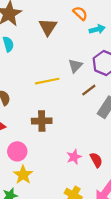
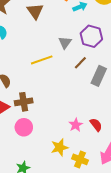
brown cross: (42, 121) -> (24, 102), moved
yellow star: (23, 175) -> (60, 147), moved, turned 30

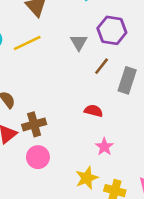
yellow line: (42, 60) -> (27, 43), moved
red semicircle: (96, 125) -> (94, 111), moved, turned -32

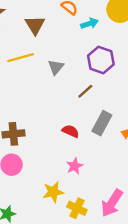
gray triangle: (79, 42) -> (56, 67), moved
gray rectangle: (127, 80) -> (102, 123), moved

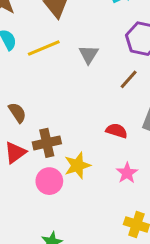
yellow star: (53, 192) -> (77, 165), moved

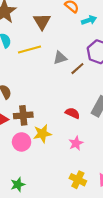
gray triangle: (89, 54) -> (60, 58), turned 32
brown line: (129, 79) -> (77, 69), moved

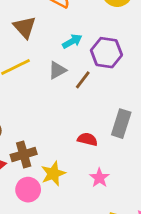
cyan arrow: (89, 20) -> (72, 41), moved

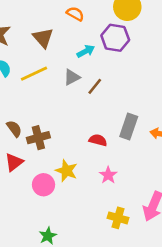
purple hexagon: (106, 53) -> (115, 38), moved
brown cross: (24, 154) -> (38, 138), moved
yellow star: (53, 174) -> (66, 171), turned -30

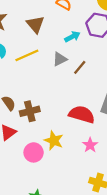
red semicircle: (98, 140) -> (82, 114), size x1.6

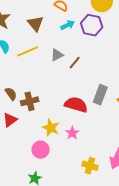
cyan arrow: (72, 37) -> (68, 25), moved
pink star: (90, 145) -> (72, 133), moved
pink circle: (34, 152) -> (41, 150), moved

